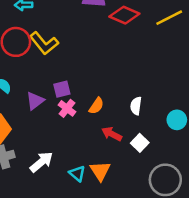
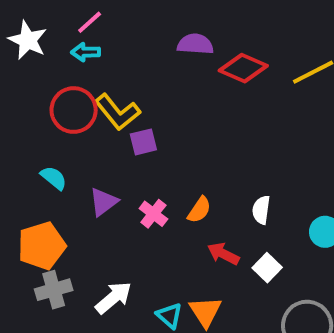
purple square: (62, 89) -> (143, 142), moved

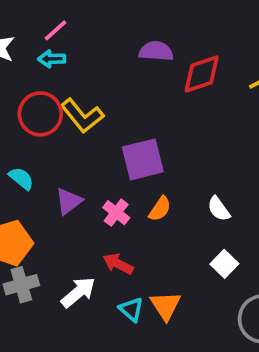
red diamond: (243, 68) -> (202, 74), turned -42
purple square: (143, 142) -> (143, 159), moved, size x1.6
white semicircle: (261, 210) -> (219, 209), turned -44
red arrow: (223, 254) -> (118, 264), moved

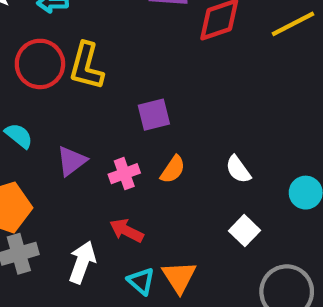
yellow L-shape: (82, 116) -> (86, 66), turned 54
purple square: (143, 159) -> (154, 115), size x0.7
pink cross: (116, 213) -> (124, 174), turned 32
white arrow: (78, 292) -> (82, 262), turned -30

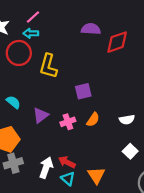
red circle: (40, 64) -> (19, 53), moved
white semicircle: (238, 169) -> (127, 120), turned -64
red arrow: (126, 231) -> (67, 162), moved
cyan triangle: (141, 281) -> (68, 179), moved

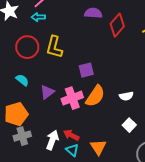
red diamond: (117, 42) -> (117, 25), turned -30
red circle: (19, 53) -> (27, 47), moved
orange semicircle: (93, 120) -> (95, 96), size x1.6
pink cross: (68, 122) -> (72, 98), size x1.5

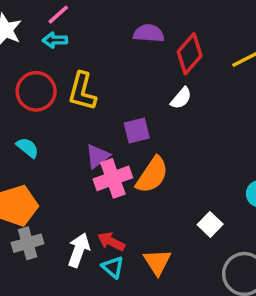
purple triangle: (47, 92) -> (98, 156), moved
white semicircle: (126, 96) -> (181, 98), moved, turned -40

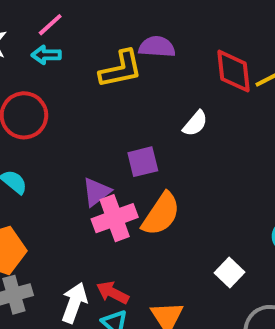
red diamond: (190, 54) -> (234, 71), moved, turned -48
yellow L-shape: (82, 91) -> (121, 69), moved, turned -117

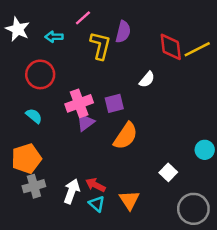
pink line: (50, 25) -> (83, 18), moved
purple semicircle: (157, 47) -> (123, 32), turned 100
yellow L-shape: (121, 69) -> (100, 46), turned -64
pink cross: (115, 218) -> (79, 103), moved

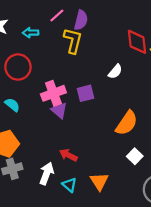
purple semicircle: (123, 32) -> (81, 20), moved
purple triangle: (85, 122) -> (59, 110), turned -42
orange semicircle: (126, 136) -> (127, 123), moved
red arrow: (95, 185) -> (68, 155), moved

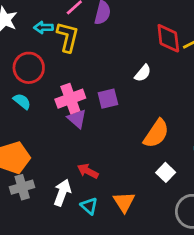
yellow L-shape: (73, 41) -> (68, 37), moved
cyan semicircle: (12, 105) -> (22, 101), moved

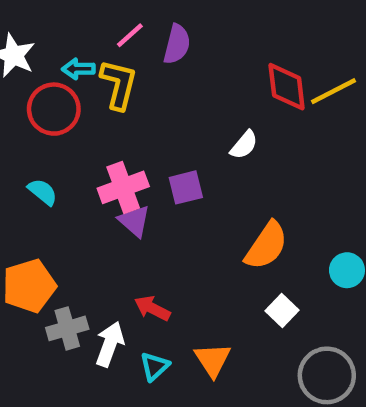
red circle: (29, 68) -> (54, 109), moved
gray cross: (22, 187) -> (67, 328), moved
cyan triangle: (89, 206) -> (154, 366), turned 36

